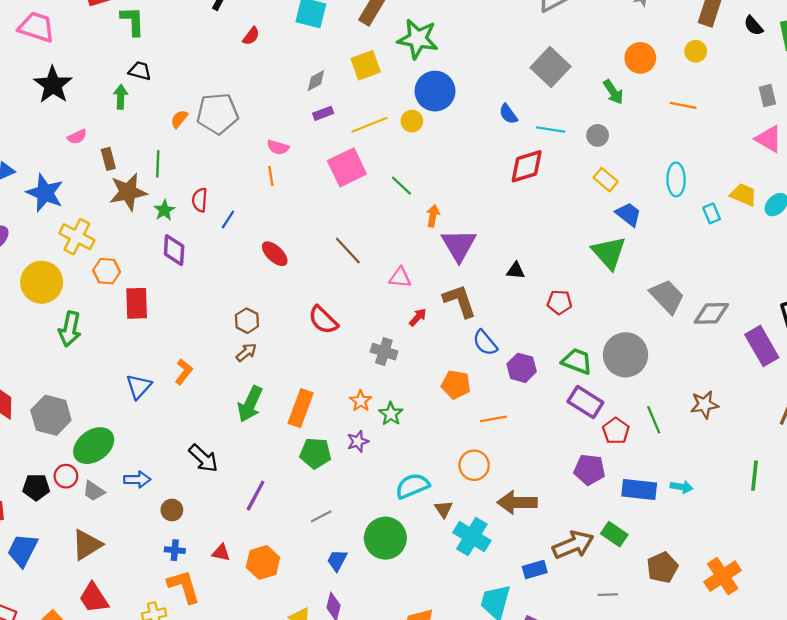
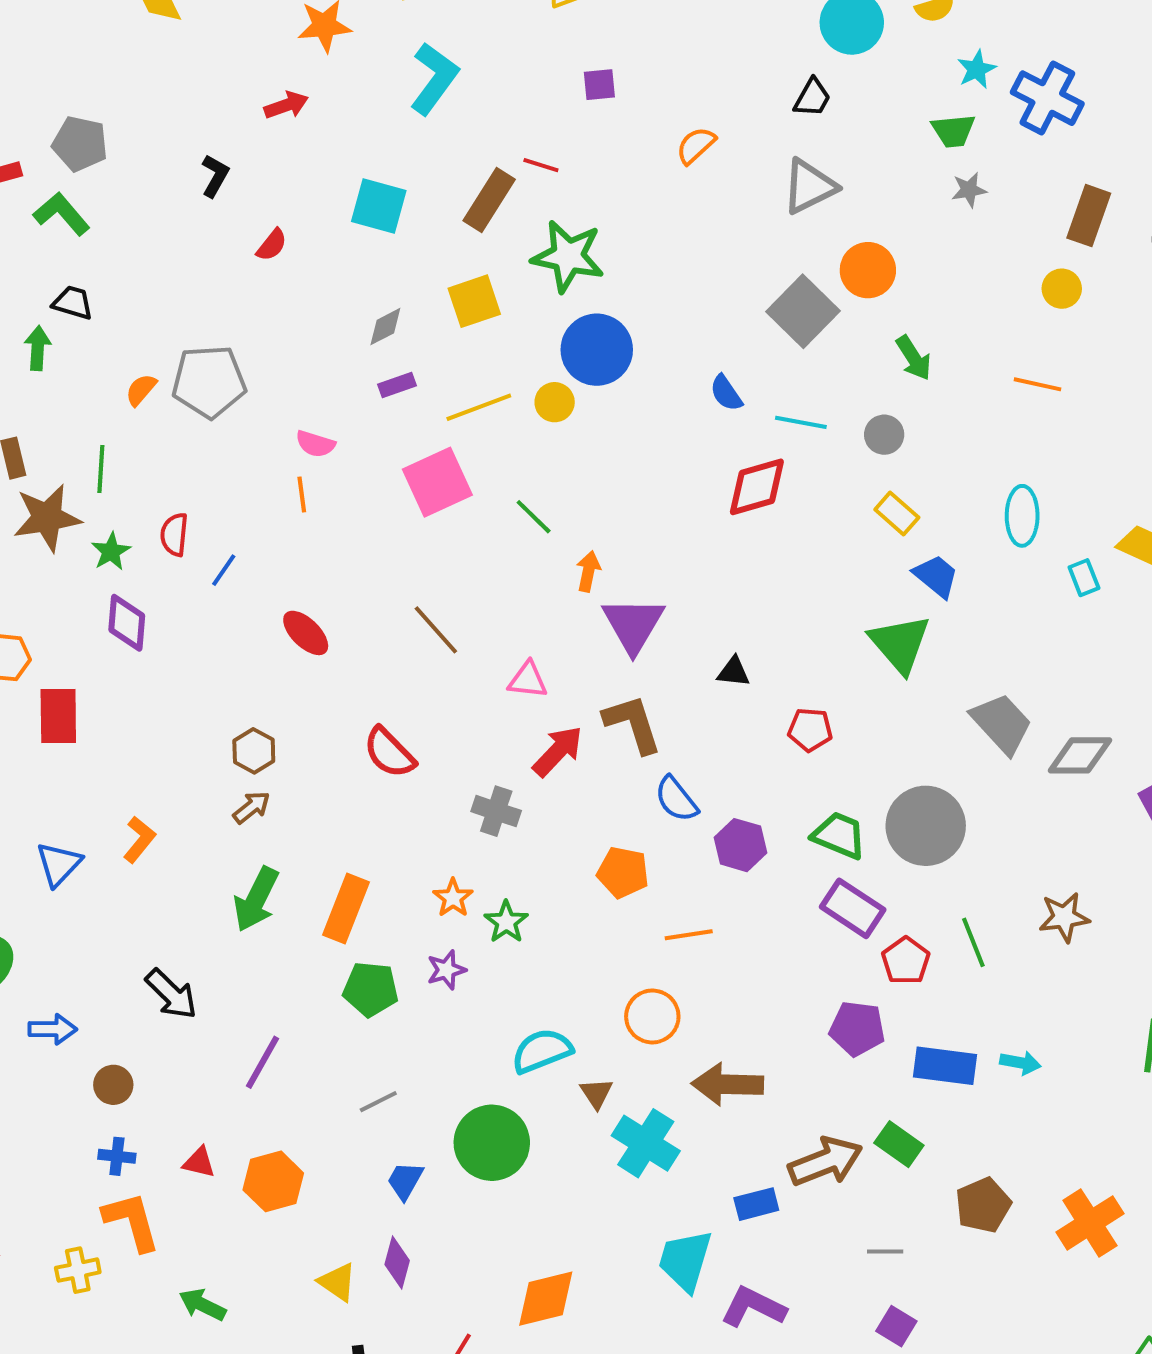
green L-shape: (133, 21) -> (62, 214), turned -40
orange circle: (640, 58) -> (868, 270), moved
red arrow: (418, 317) -> (558, 751), size x1.6

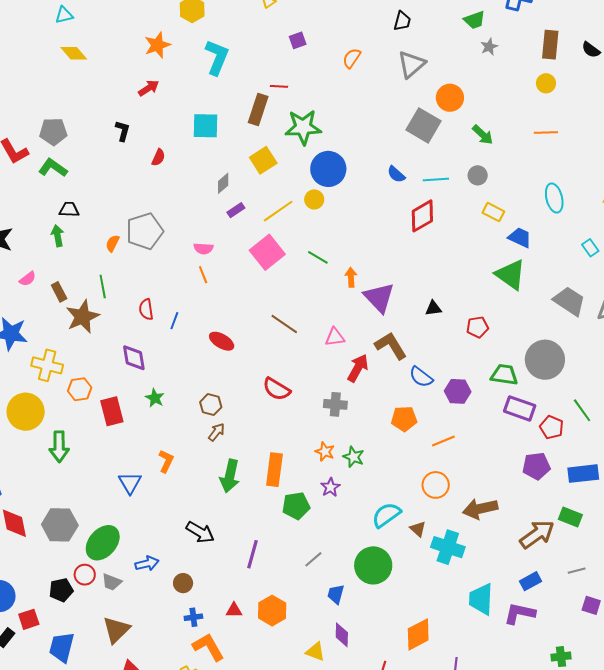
green star: (111, 552) -> (155, 398), moved
cyan rectangle: (1084, 578) -> (590, 248), moved
blue rectangle: (756, 1204) -> (531, 581), moved

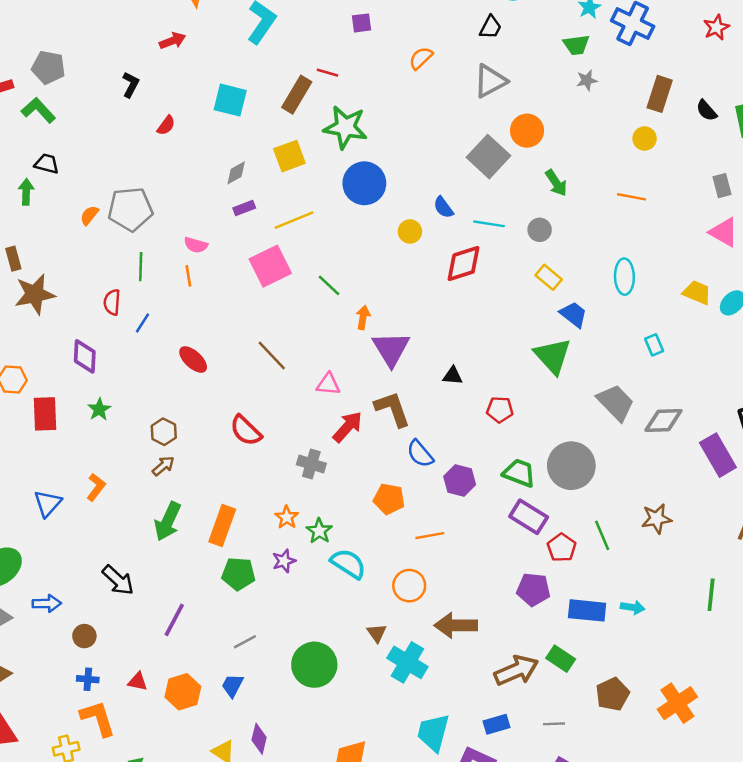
yellow circle: (314, 199) -> (410, 231), moved
green line: (103, 287) -> (141, 267), moved
cyan semicircle: (386, 515) -> (348, 564), moved, turned 56
blue trapezoid: (336, 594) -> (232, 685), moved

